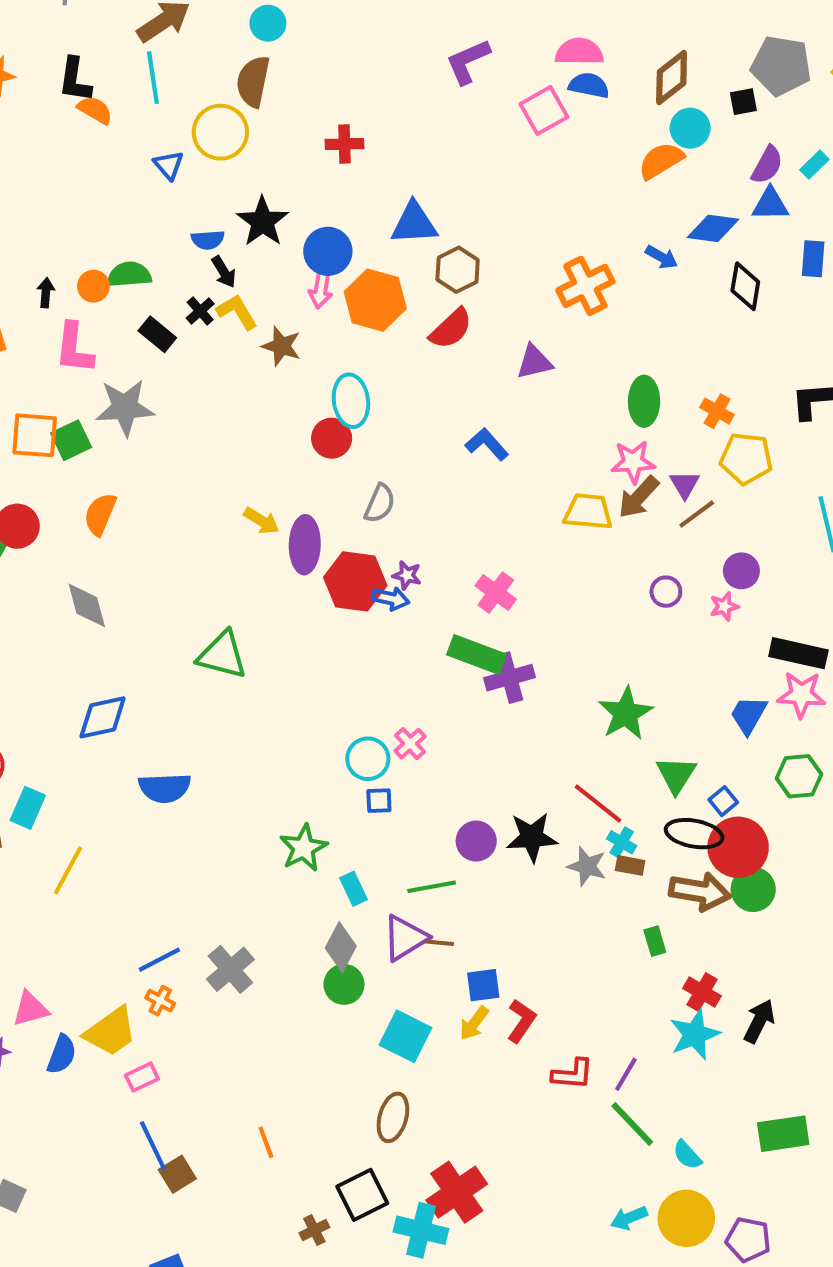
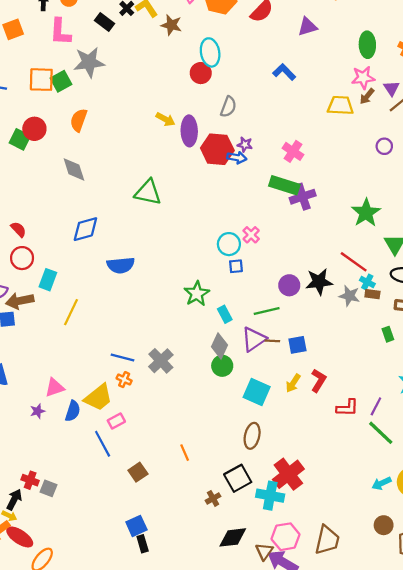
brown arrow: (639, 497) -> (367, 96), size x0.7
blue line: (159, 960) -> (122, 358), turned 45
blue square: (483, 985) -> (297, 345), moved
blue line: (153, 1146) -> (103, 444), moved

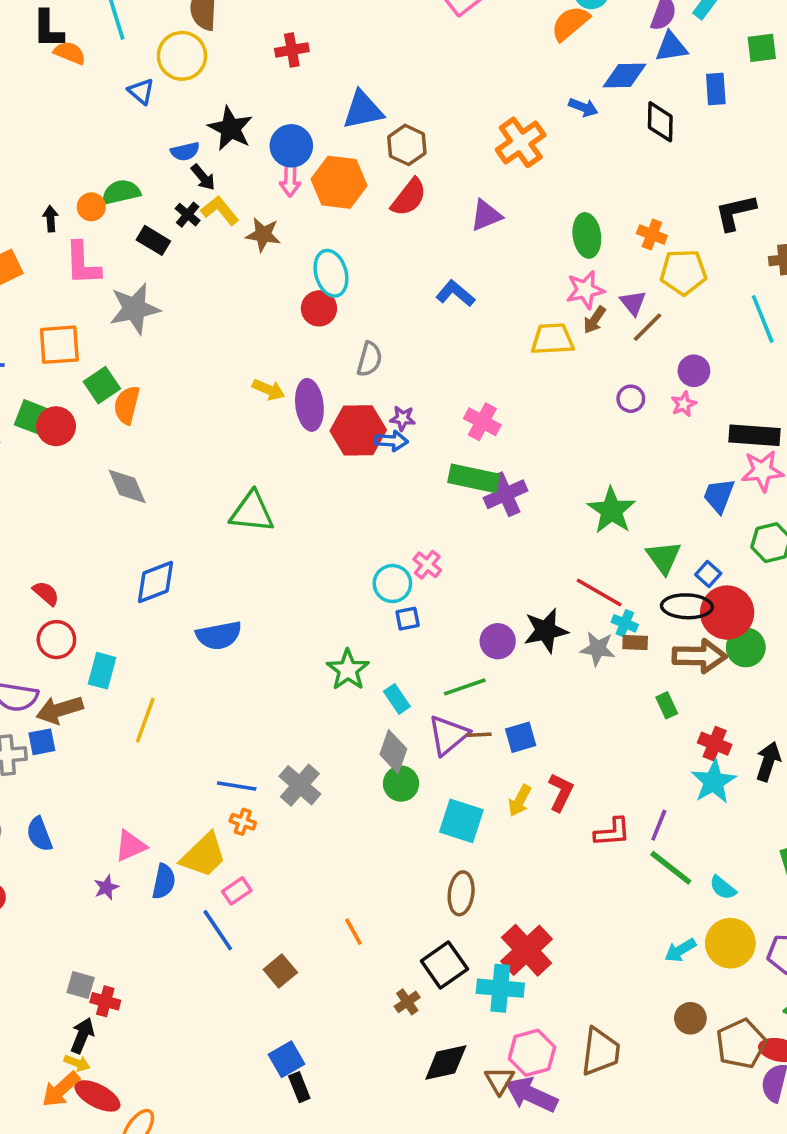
green square: (61, 81) -> (102, 385), moved
green square: (20, 139) -> (32, 417), moved
gray square: (49, 488) -> (81, 985), moved

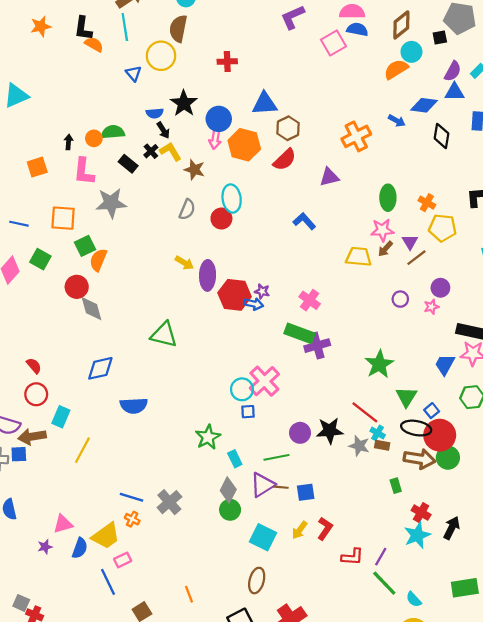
gray semicircle: (370, 359) -> (187, 209), moved
red circle: (56, 426) -> (77, 287), moved
pink cross: (427, 565) -> (264, 381), size x1.8

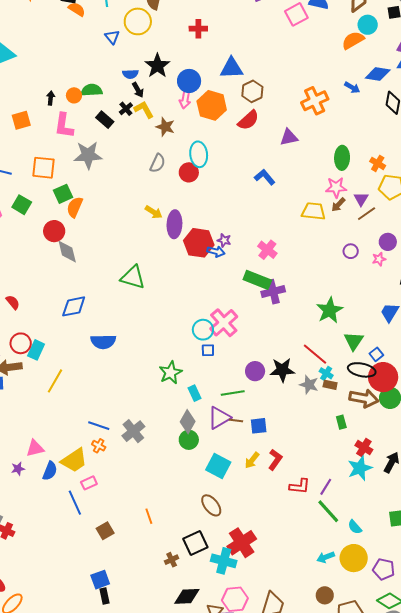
red circle: (36, 394) -> (21, 343), moved
brown ellipse: (257, 581) -> (211, 505), turned -55

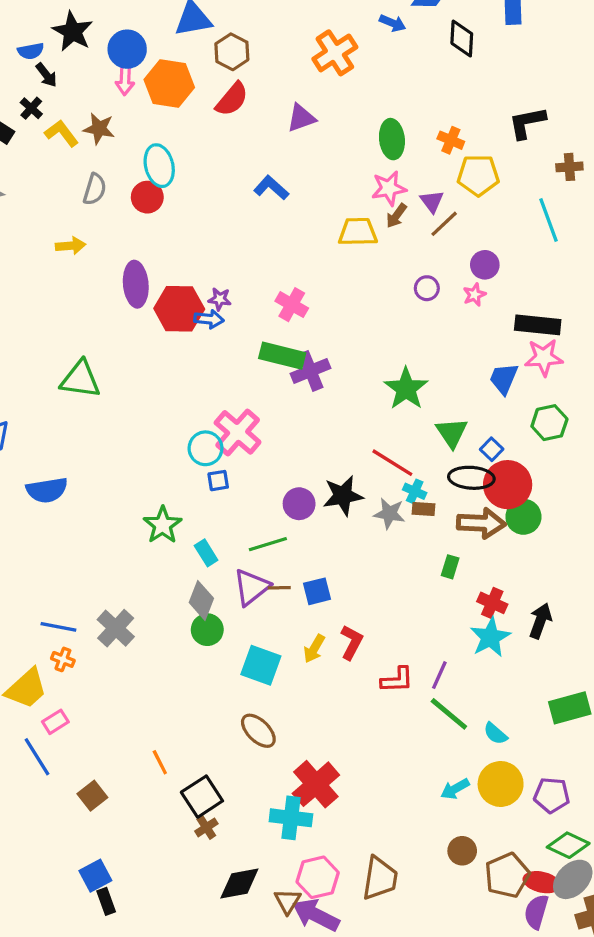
yellow L-shape: (144, 110) -> (62, 133), moved
yellow arrow: (154, 212) -> (71, 246), moved, turned -30
green rectangle: (341, 422) -> (450, 567), turned 40
black square: (195, 543) -> (202, 797), moved

